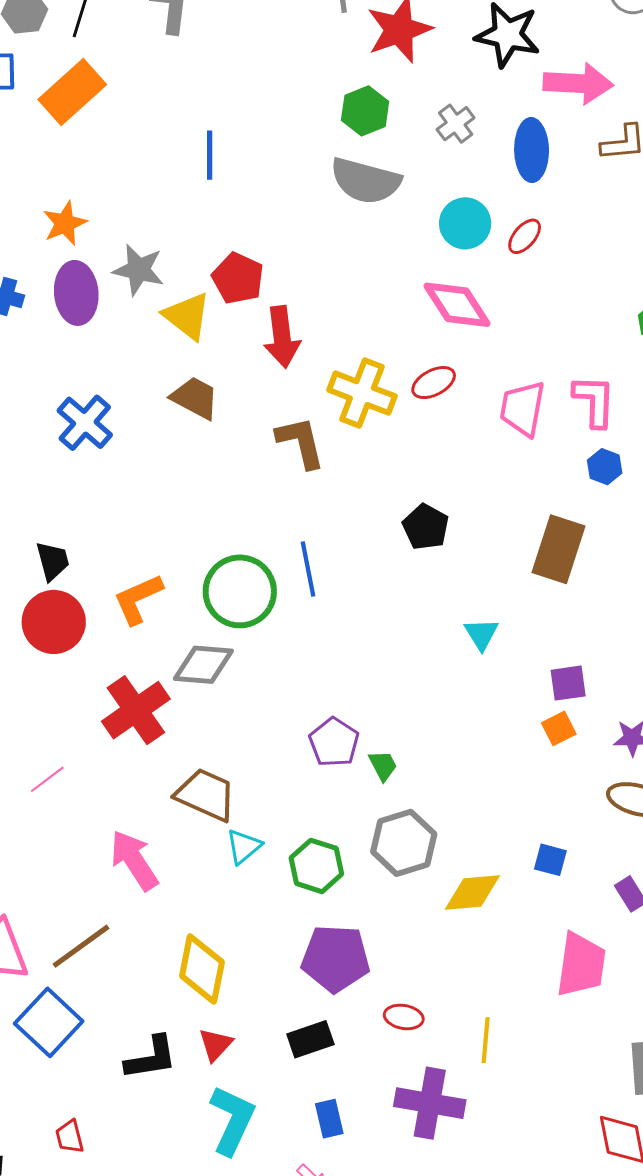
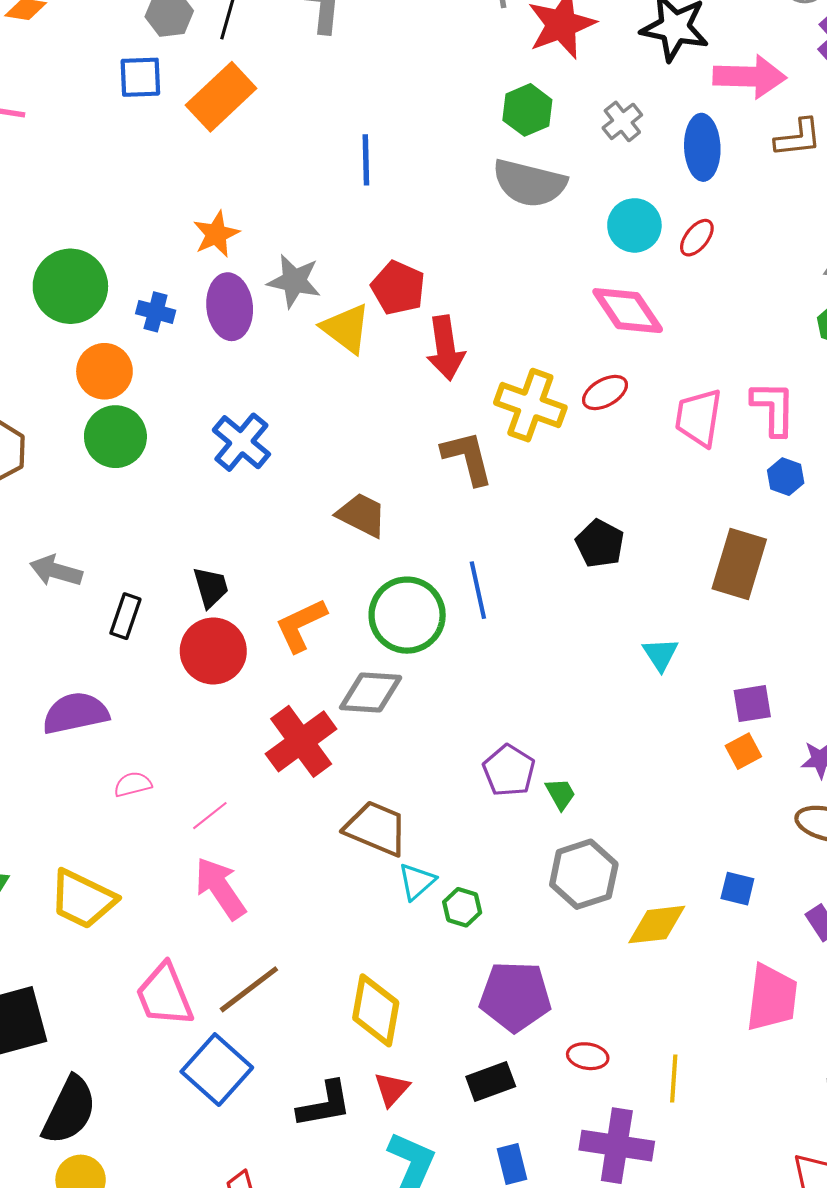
brown trapezoid: (195, 398) -> (362, 515), moved
pink arrow: (134, 860) -> (220, 888), moved
green hexagon: (316, 866) -> (462, 907), moved, size x0.7

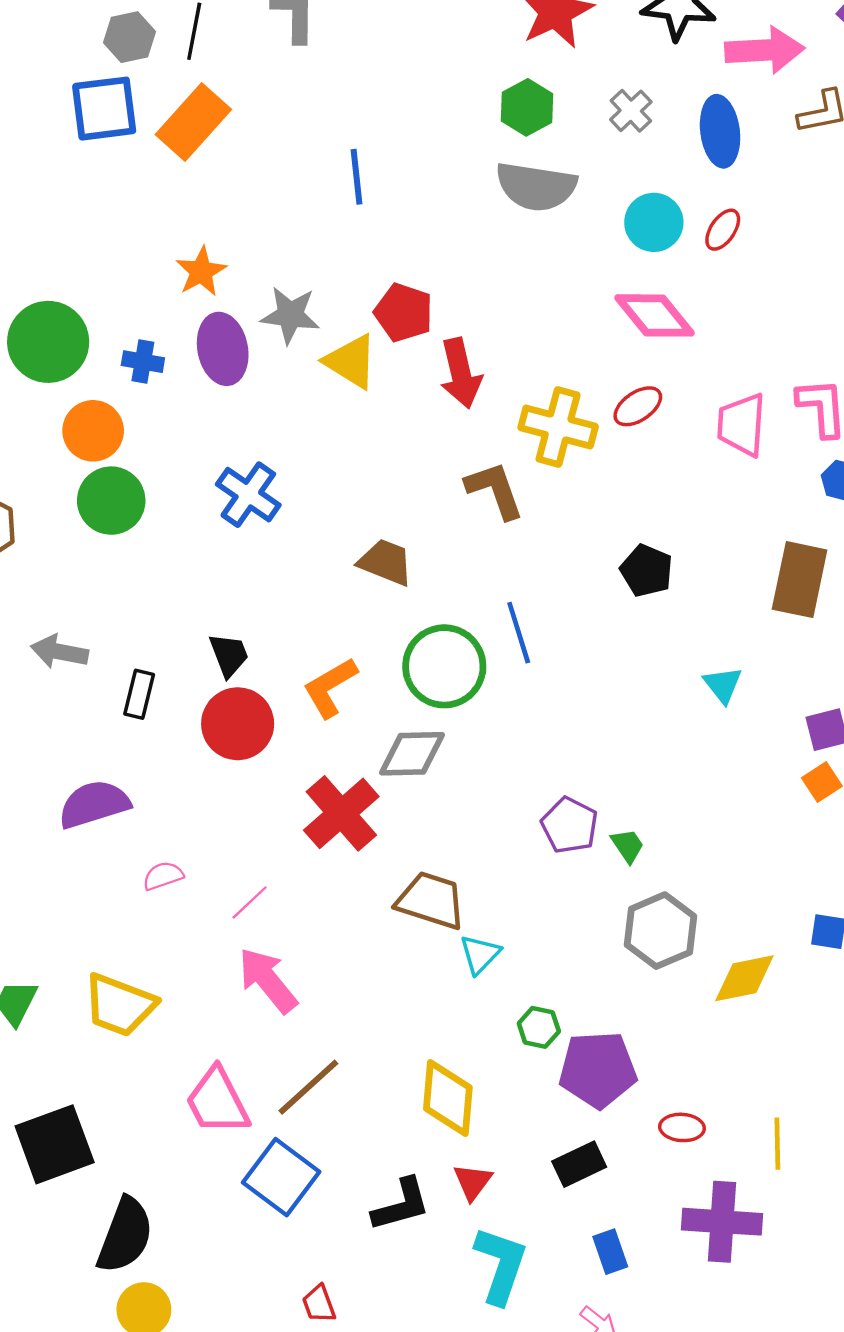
blue square: (140, 77) -> (104, 109), size x1.4
green hexagon: (462, 907) -> (539, 1027), moved

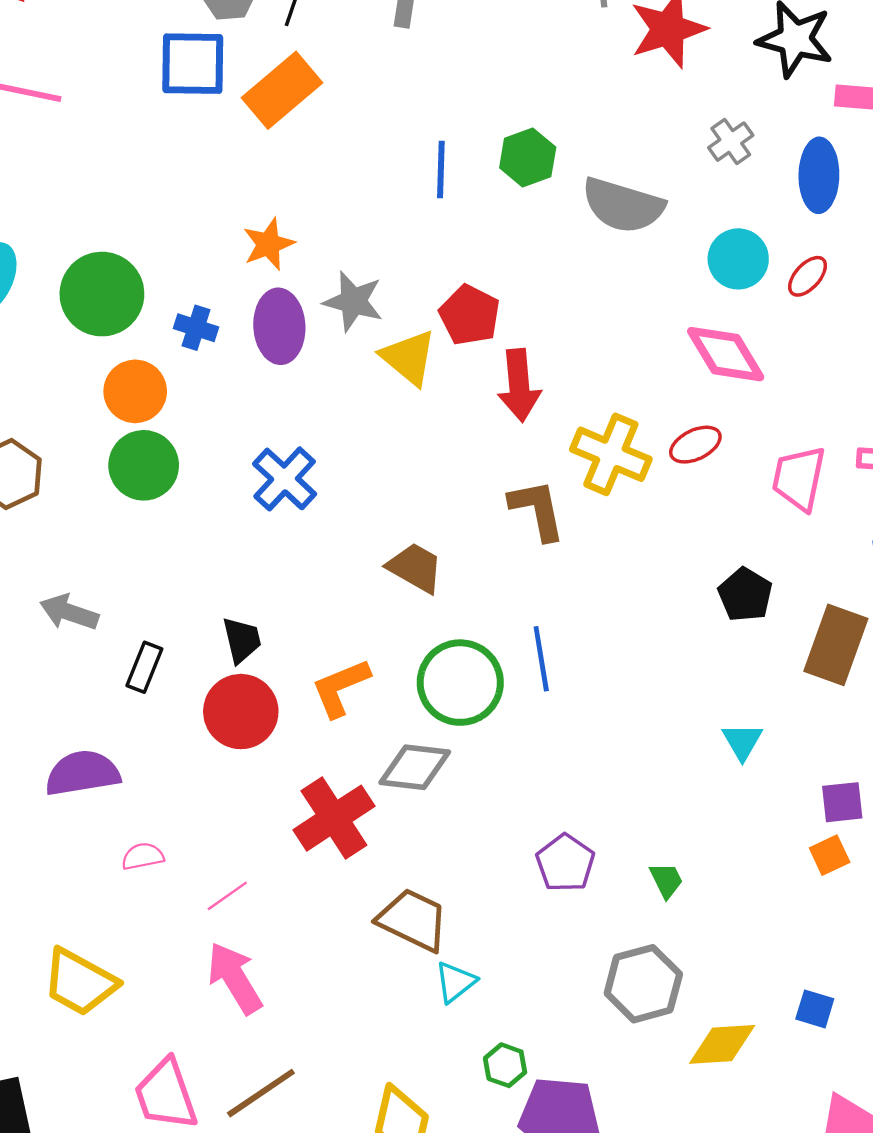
green hexagon: (527, 107) -> (528, 158), moved
black pentagon: (647, 571) -> (745, 595), moved
green trapezoid: (628, 846) -> (666, 880), moved

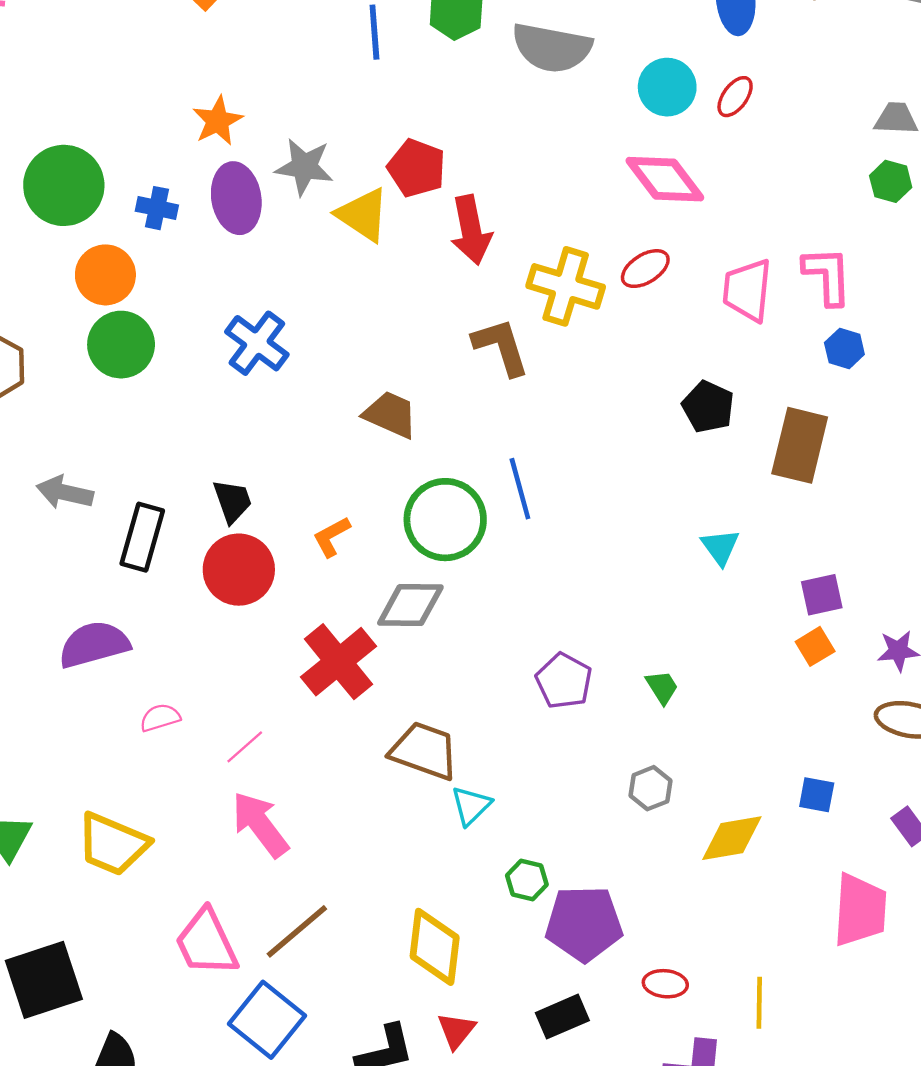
black rectangle: (144, 667) -> (142, 537), size x1.4
orange L-shape: (341, 688) -> (331, 537), size x0.7
gray hexagon: (643, 984) -> (651, 788), size x0.6

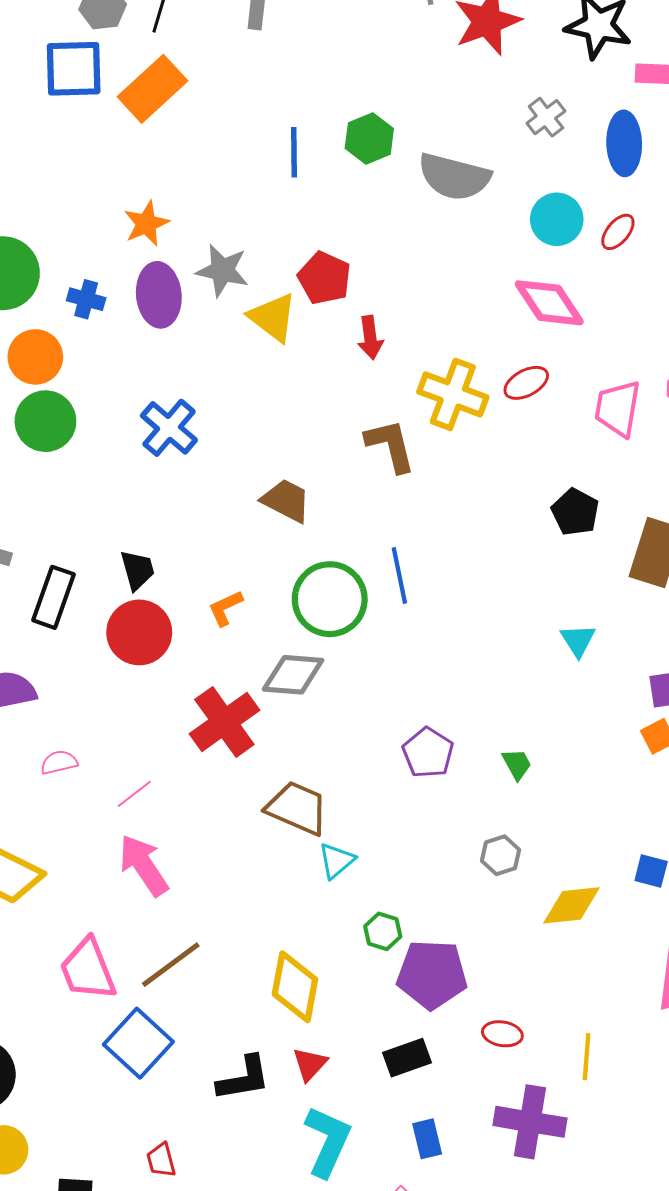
red arrow: (471, 230) -> (370, 338), size x0.7

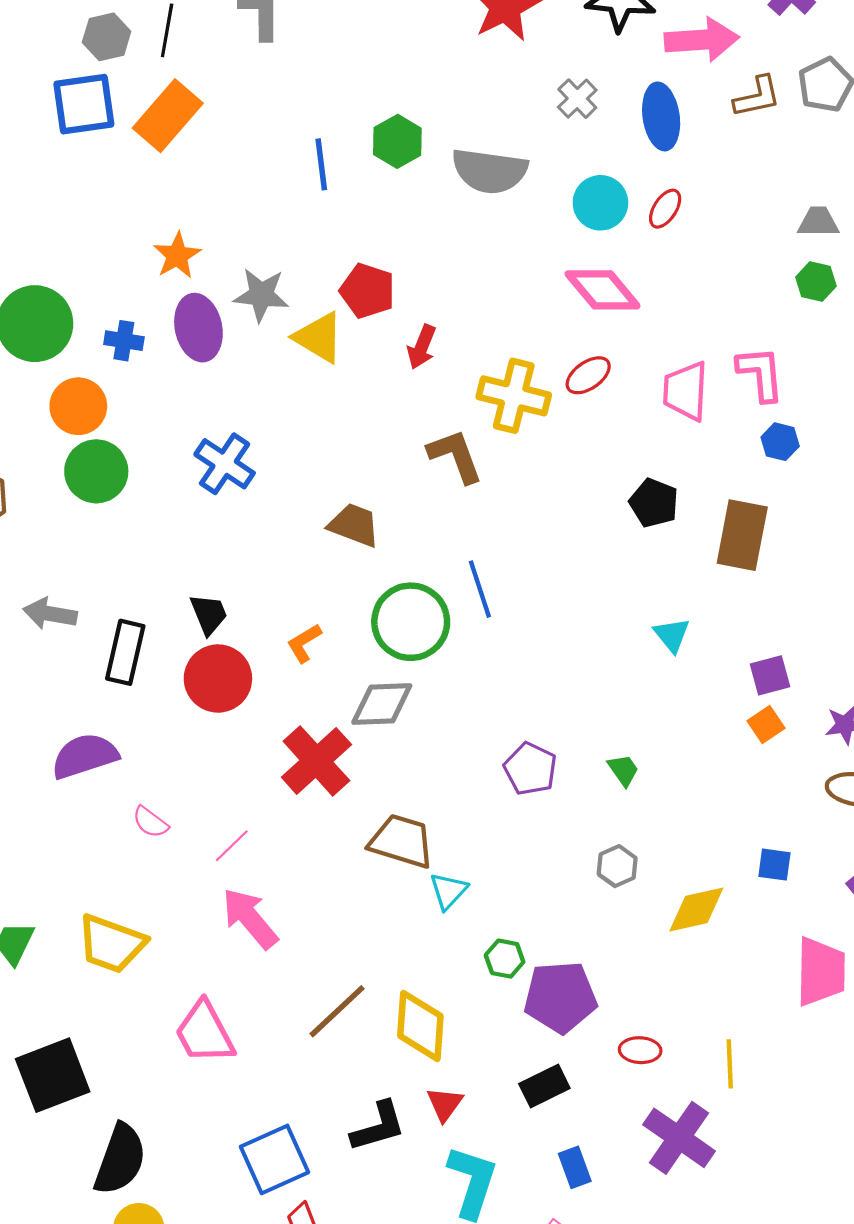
red arrow: (370, 338) -> (422, 347), turned 36
pink semicircle: (59, 762) -> (150, 822), turned -123
brown line: (171, 965) -> (337, 1011), moved
blue square: (138, 1043) -> (274, 1159), moved, turned 30
purple cross: (530, 1122) -> (679, 1138), turned 32

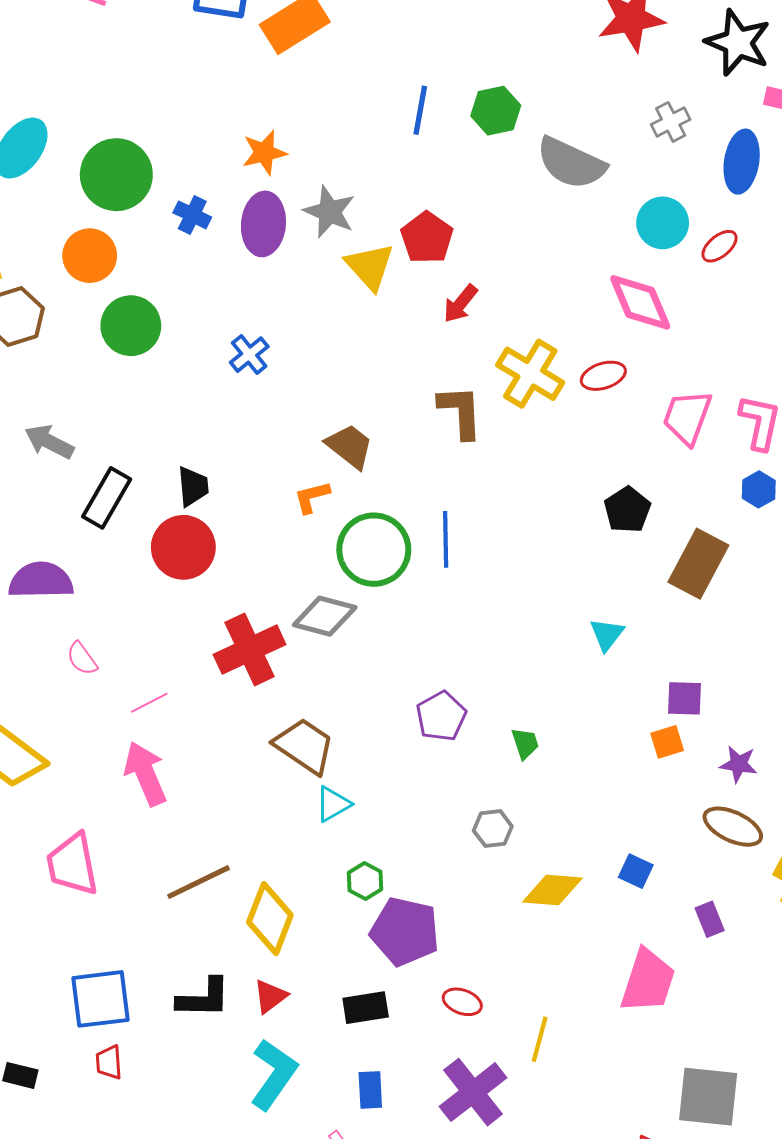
orange circle: (78, 406) -> (90, 256), moved
blue cross: (225, 464) -> (249, 355), size x0.7
orange L-shape: (304, 643) -> (312, 497), moved

